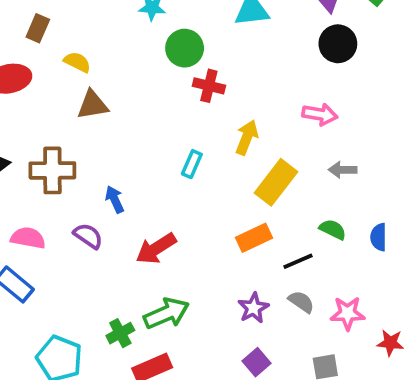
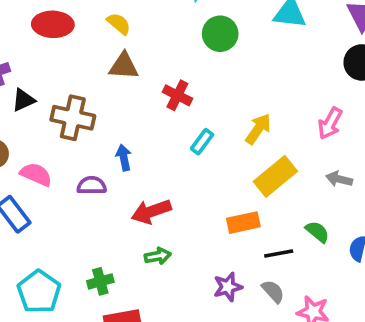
red cross: (209, 86) -> (177, 95), moved
pink arrow: (320, 114) -> (330, 123), turned 96
purple semicircle: (88, 236) -> (92, 185), turned -48
green arrow: (166, 313) -> (158, 256), moved, size x0.6

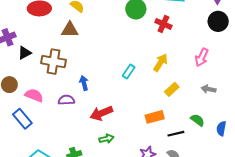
brown triangle: (124, 66) -> (70, 30), moved
red cross: (177, 95) -> (163, 24), moved
yellow rectangle: (275, 176) -> (172, 89), size x0.6

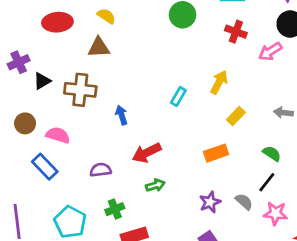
red cross: (163, 24) -> (236, 32), moved
pink arrow: (202, 57) -> (270, 52), moved, turned 36
purple semicircle: (66, 100) -> (101, 170), moved
black line: (176, 134) -> (267, 182), moved, turned -35

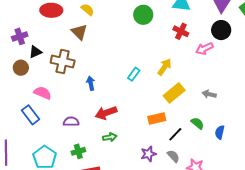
brown triangle: (99, 47) -> (79, 32), turned 42
yellow rectangle: (236, 116) -> (174, 93), size x1.5
brown circle: (25, 123) -> (21, 68), moved
black line: (267, 182) -> (175, 134), moved

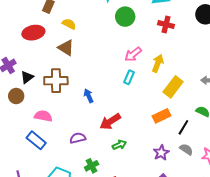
pink arrow: (204, 49) -> (133, 54), moved

